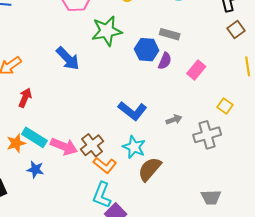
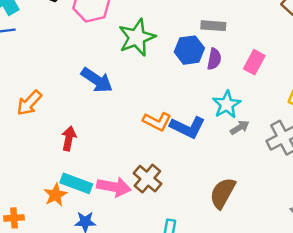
red arrow: (25, 98) -> (69, 138), moved
cyan star: (134, 147) -> (227, 104), moved, turned 30
orange L-shape: (105, 165) -> (157, 121), moved

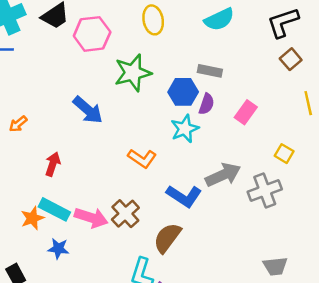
orange arrow: (29, 103) -> (18, 124), size x0.7
cyan star: (227, 104) -> (185, 129), moved
blue L-shape: (188, 127) -> (184, 196), moved
gray arrow: (240, 127) -> (223, 175), size x1.8
brown semicircle: (223, 193) -> (167, 238), moved

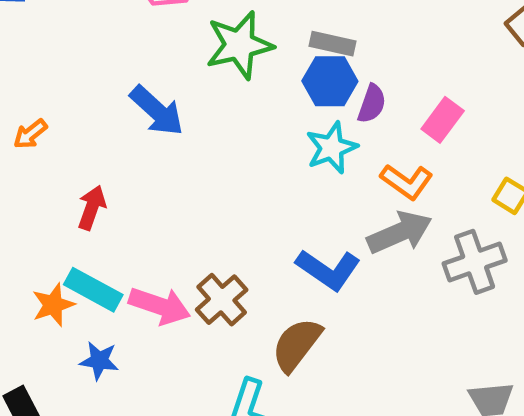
gray rectangle: (210, 71) -> (332, 44), moved
orange L-shape: (142, 158) -> (407, 182), moved

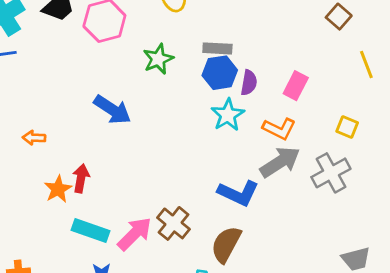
green star: (239, 45) -> (158, 59), size x0.7
orange arrow: (30, 134) -> (34, 138), turned 50
orange star: (53, 305) -> (58, 189), moved
pink arrow: (160, 306) -> (134, 234), turned -54

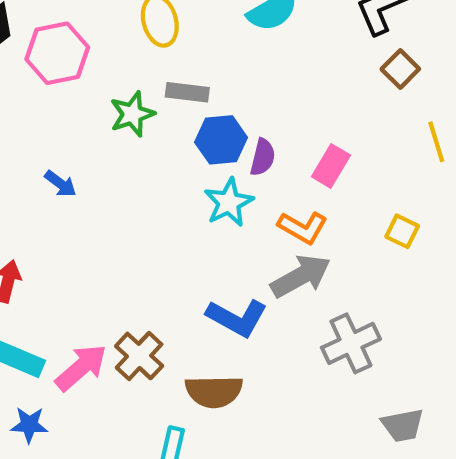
gray rectangle: (217, 48) -> (187, 92), moved
blue arrow: (112, 110) -> (60, 184), size x0.6
gray cross: (331, 173) -> (351, 343), moved
brown semicircle: (226, 244) -> (214, 391), turned -123

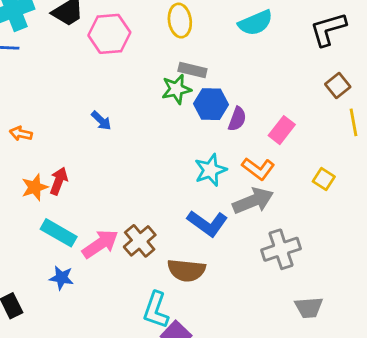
brown square: (400, 69) -> (338, 86), moved
green star: (132, 114) -> (176, 89), moved
cyan star: (229, 202) -> (210, 170), moved

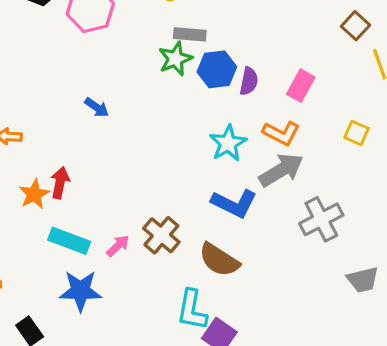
pink arrow: (100, 244) -> (118, 246), size x0.6
brown semicircle: (186, 270) -> (219, 260), turned 36
blue star: (61, 278) -> (80, 291), size x1.5

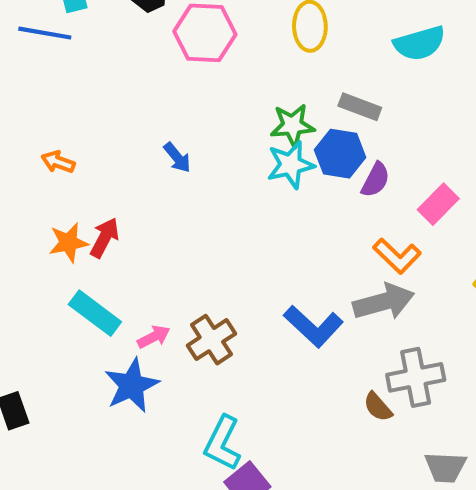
gray rectangle: (190, 34) -> (360, 107), moved
cyan star: (228, 143) -> (291, 165), moved
brown semicircle: (219, 260) -> (378, 407), moved, size x0.6
blue star: (80, 291) -> (132, 385), moved, turned 30

